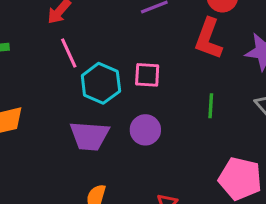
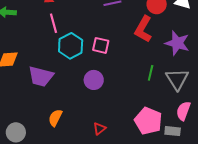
green line: (211, 106) -> (151, 73), moved
purple trapezoid: (89, 136) -> (41, 76), moved

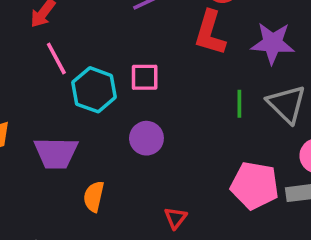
orange semicircle: (55, 118) -> (94, 196), moved

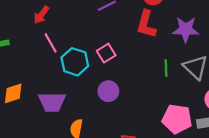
pink square: (145, 77) -> (106, 53), turned -30

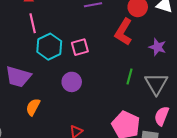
purple star: (186, 29) -> (157, 47), size x0.7

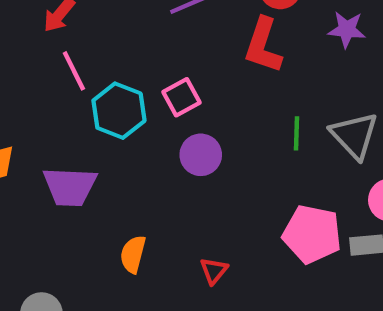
purple star: (157, 47) -> (347, 30), moved
purple circle: (72, 82) -> (201, 155), moved
orange semicircle: (33, 107) -> (133, 254), moved

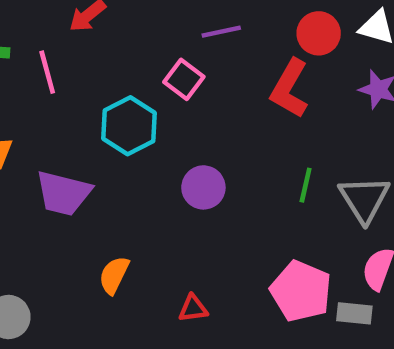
pink line: (74, 71) -> (47, 72), moved
pink square: (181, 97) -> (184, 79), moved, turned -36
red triangle: (214, 271) -> (193, 308), turned 32

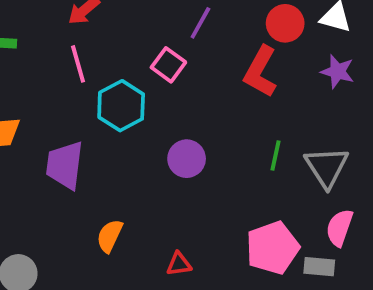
purple line: (221, 32) -> (200, 23), turned -48
pink line: (47, 72) -> (78, 64), moved
purple trapezoid: (63, 193) -> (65, 165), turned 84
pink pentagon: (301, 291) -> (273, 248), turned 30

